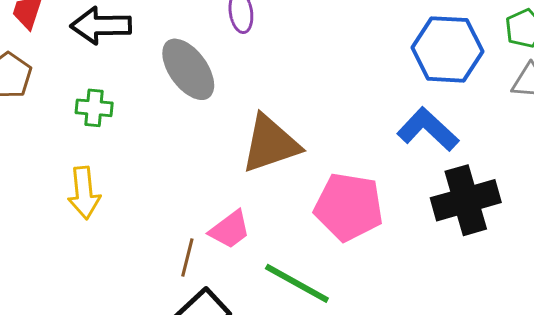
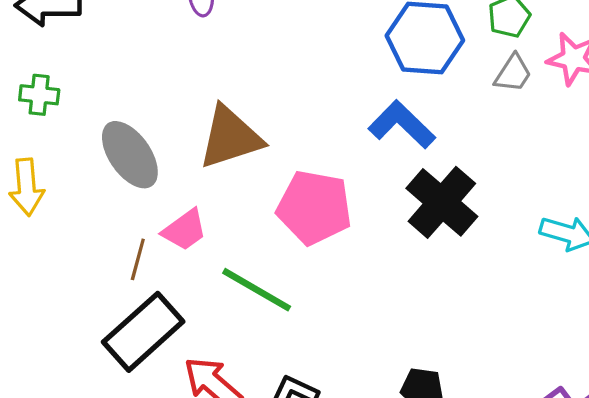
gray ellipse: (188, 69) -> (130, 155), moved
black cross: (466, 200) -> (442, 202), turned -34

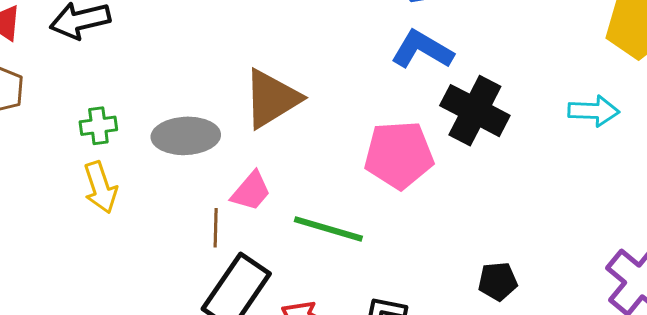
green cross: (39, 95) -> (98, 126), moved
gray ellipse: (130, 155) -> (186, 136), turned -44
pink pentagon: (314, 207) -> (399, 155), moved

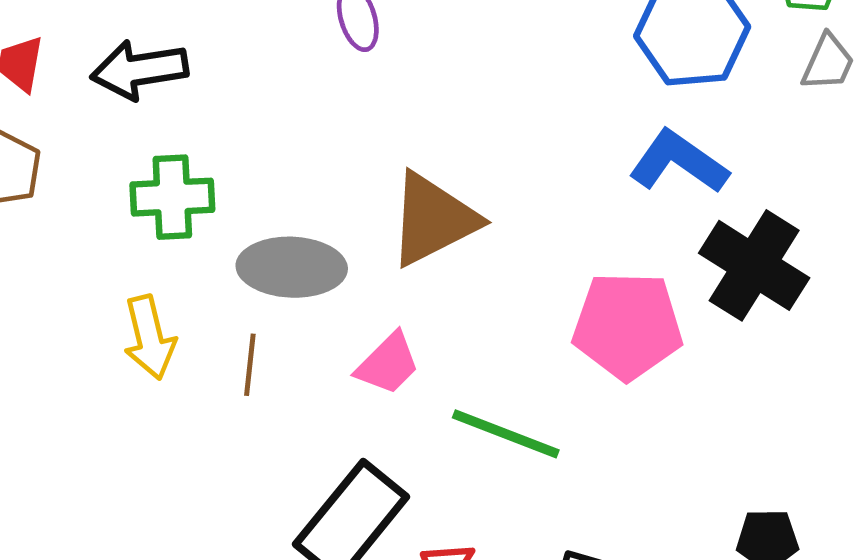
green cross: (98, 126) -> (172, 197), moved, size x1.4
brown line: (216, 228) -> (250, 365), moved

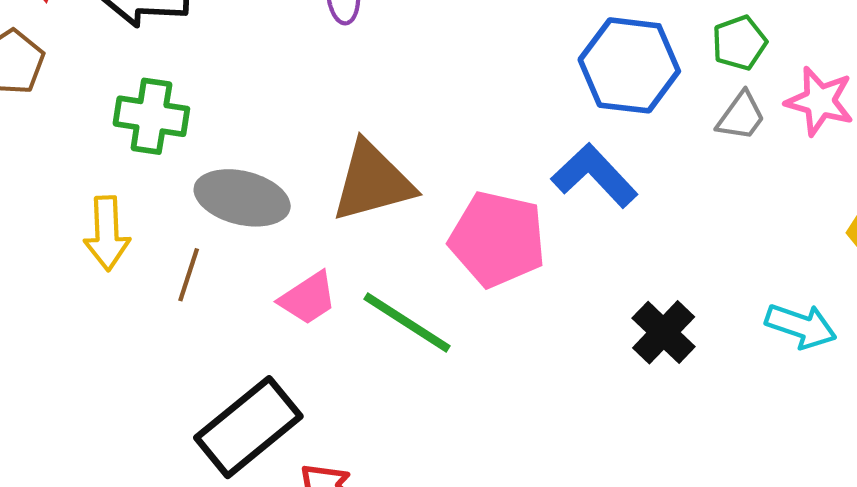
black cross: (754, 265) -> (664, 332), moved, size x0.7
pink pentagon: (628, 326) -> (497, 239), moved
green line: (506, 434) -> (407, 322), moved

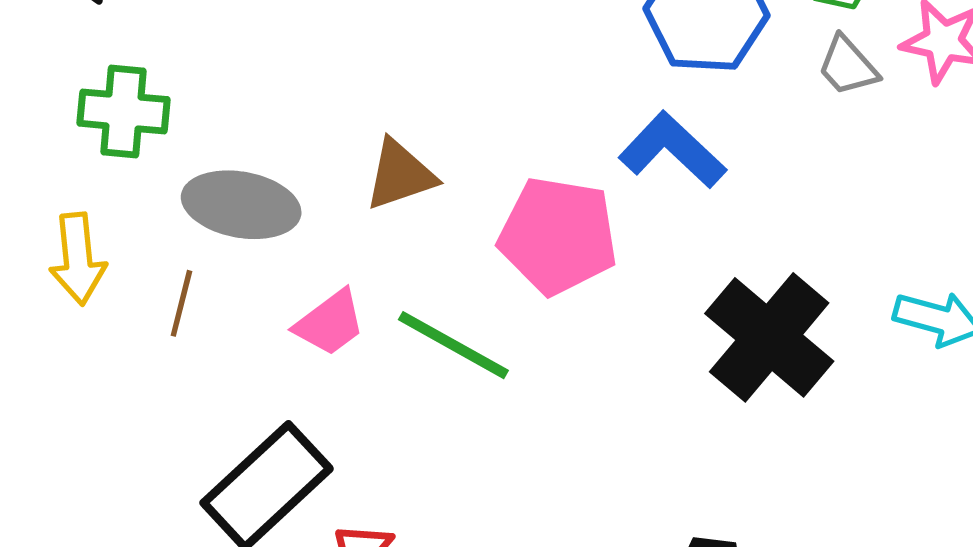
gray trapezoid: (741, 116) -> (848, 66), turned 106
brown triangle: (373, 182) -> (400, 175), size x0.7
black cross: (664, 332) -> (769, 337), size x1.6

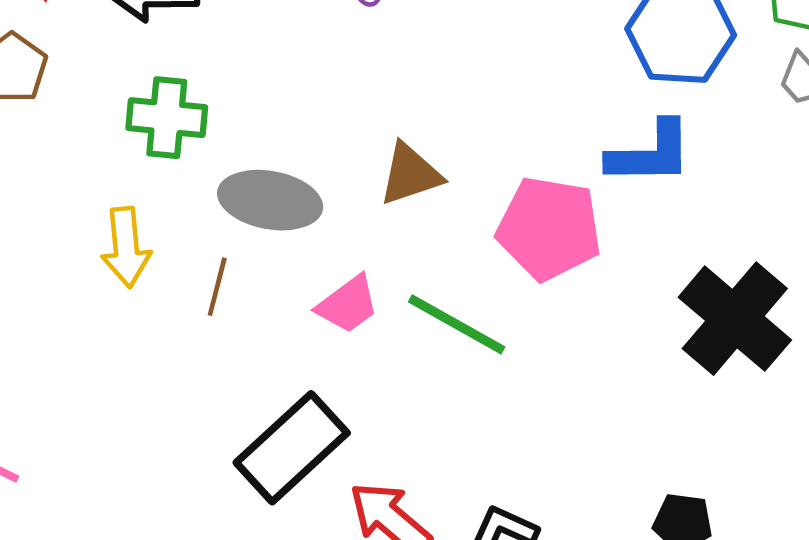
blue L-shape: (672, 150) -> (650, 153), turned 136

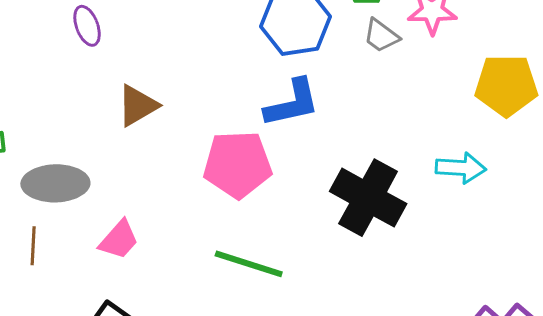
brown triangle: (410, 174) -> (138, 105), moved
green line: (457, 324) -> (249, 264), moved

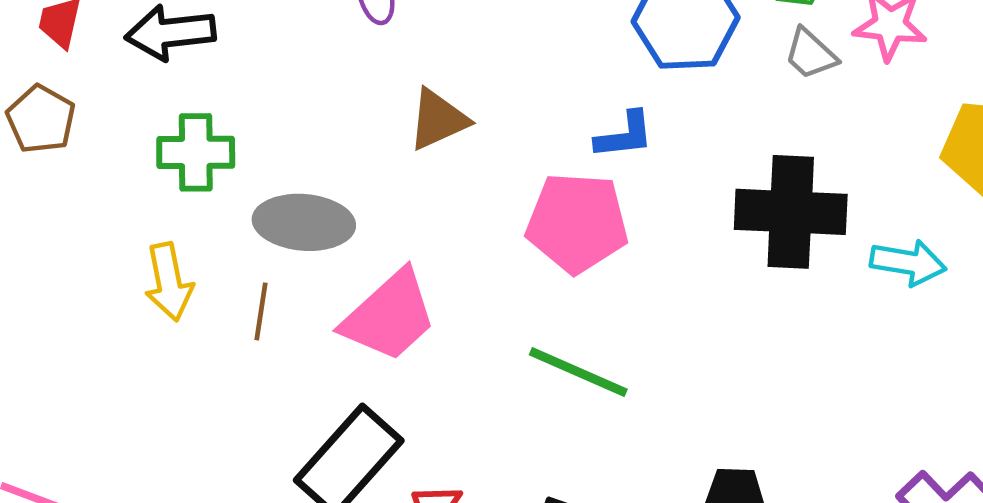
blue L-shape: (292, 103) -> (624, 135), moved, size x0.7
black cross: (368, 198) -> (791, 212), moved, turned -32
pink trapezoid: (119, 240) -> (389, 316), size x1.6

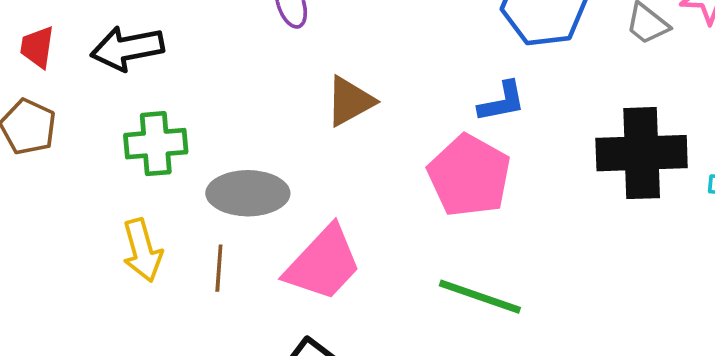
pink pentagon: (577, 223) -> (469, 176), turned 30

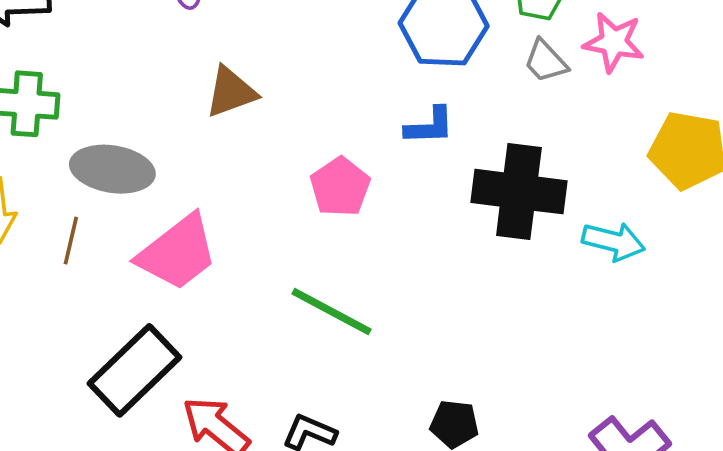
blue L-shape: (502, 102) -> (430, 126), moved
pink pentagon: (469, 176) -> (340, 187), size x0.7

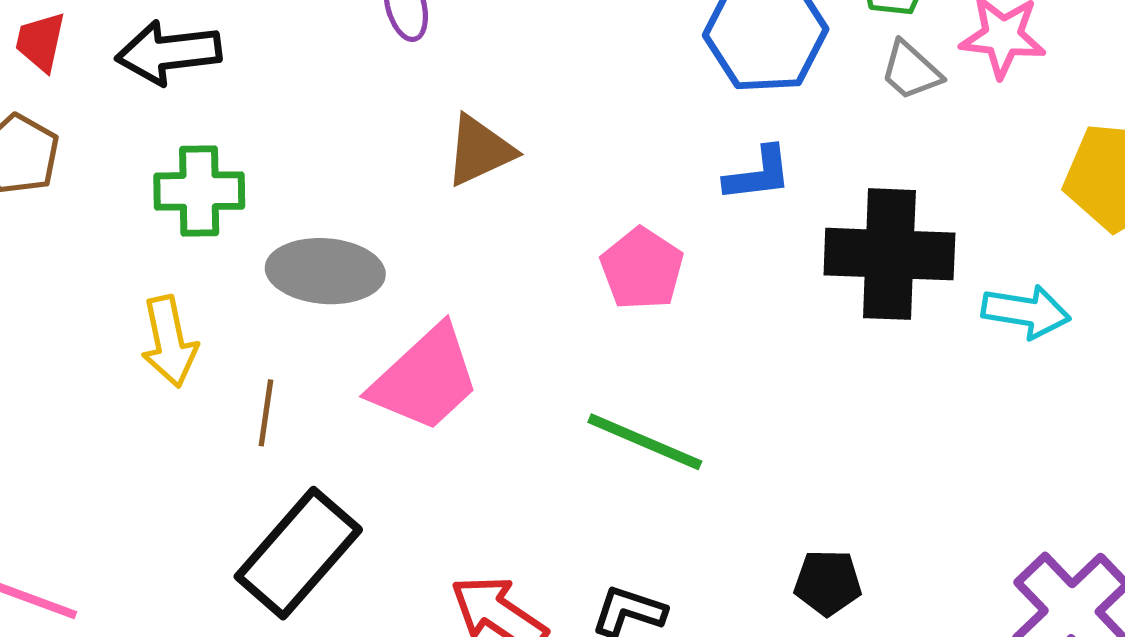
brown line: (71, 241) -> (266, 413), moved
black rectangle: (135, 370) -> (298, 553), moved

